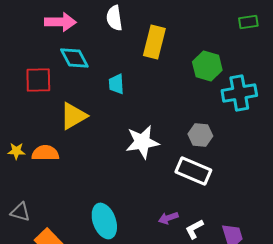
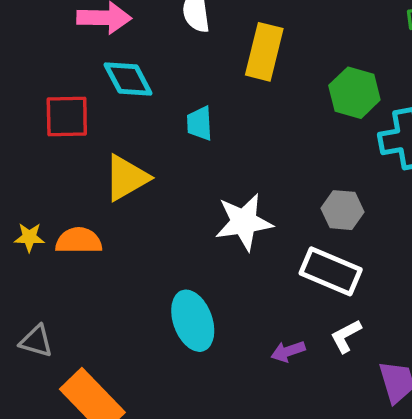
cyan ellipse: (104, 221) -> (193, 321), moved
white L-shape: (194, 229) -> (346, 336), moved

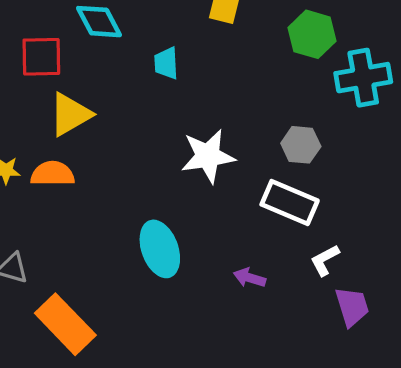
yellow triangle: (126, 178) -> (70, 114), moved
white L-shape: (346, 336) -> (325, 260), moved
purple arrow: (288, 351) -> (250, 278), turned 36

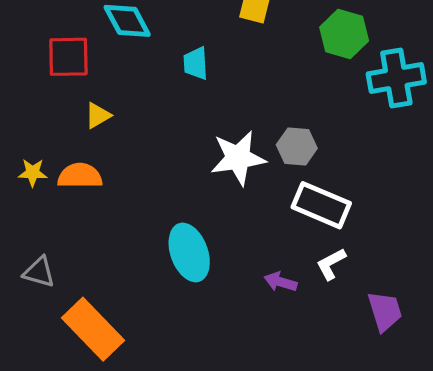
yellow triangle: (70, 114) -> (98, 115), size x0.6
gray hexagon: (301, 145) -> (297, 146), moved
white L-shape: (325, 260) -> (331, 264), moved

